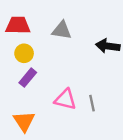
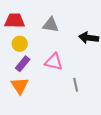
pink triangle: (65, 99) -> (54, 62), moved
orange triangle: (24, 121) -> (20, 86), moved

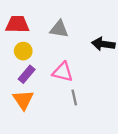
gray line: (76, 85) -> (74, 97), moved

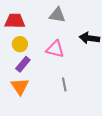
gray triangle: (59, 29) -> (57, 15), moved
pink triangle: (63, 72) -> (55, 49), moved

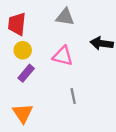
red trapezoid: (15, 21) -> (17, 24), turned -85
orange triangle: (20, 86) -> (23, 113), moved

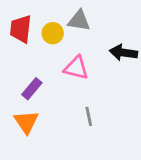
yellow circle: (23, 50) -> (53, 33), moved
orange triangle: (23, 113) -> (26, 122), moved

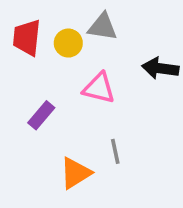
orange triangle: (26, 122) -> (76, 173), moved, turned 32

